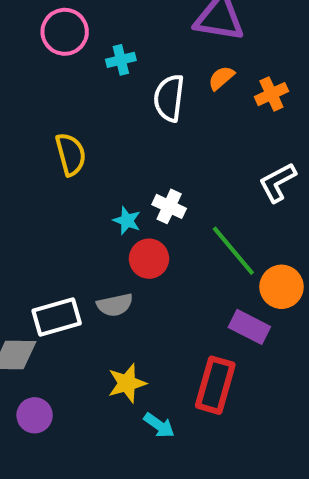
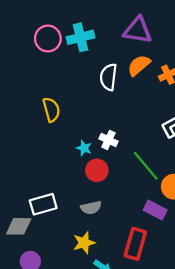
cyan cross: (121, 60) -> (81, 37), moved, size x1.6
orange semicircle: (221, 78) -> (139, 65), size x1.5
gray semicircle: (115, 305) -> (91, 208), moved

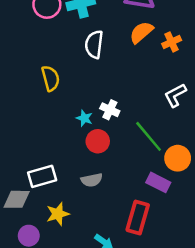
white semicircle: (108, 77) -> (94, 44), moved
yellow star: (84, 243) -> (58, 214), moved

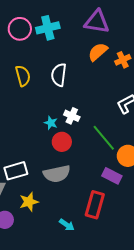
white semicircle: (94, 44) -> (59, 75), moved
yellow semicircle: (51, 78) -> (23, 76), moved
gray semicircle: (92, 180) -> (57, 174), size x1.5

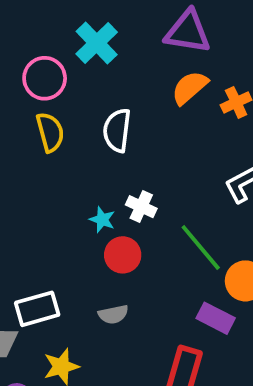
cyan cross: (48, 28) -> (97, 43), turned -30
pink circle: (20, 29) -> (45, 78), moved
gray semicircle: (57, 174) -> (113, 314), size x0.6

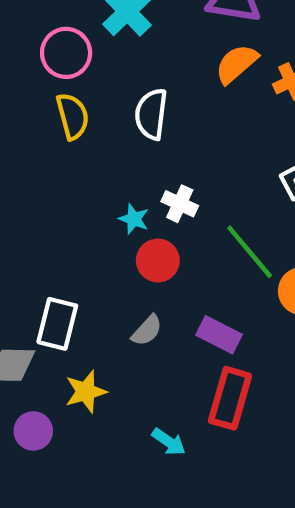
white rectangle: (37, 309) -> (57, 324), turned -60
gray semicircle: (113, 314) -> (147, 330), turned -36
purple rectangle: (216, 318) -> (219, 335), moved

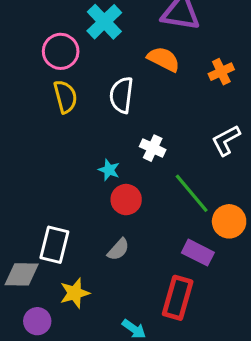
orange semicircle: (236, 64) -> (164, 59), moved, turned 68
white cross: (180, 204) -> (153, 148), moved
purple rectangle: (219, 335) -> (198, 253), moved

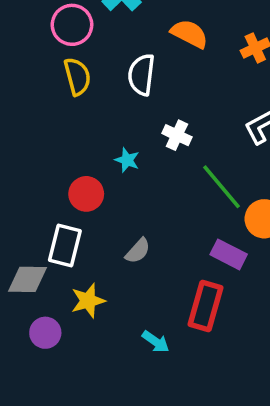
red circle: (126, 200) -> (86, 194), moved

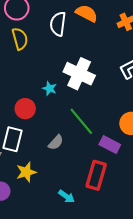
white semicircle: (141, 75) -> (58, 24), moved
white cross: (177, 135) -> (79, 74), size x1.8
green line: (221, 187) -> (81, 121), moved

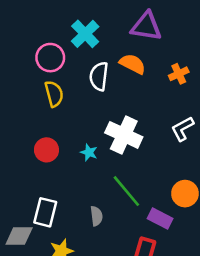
red circle: (25, 109) -> (46, 150), moved
gray semicircle: (56, 142) -> (96, 216), turned -49

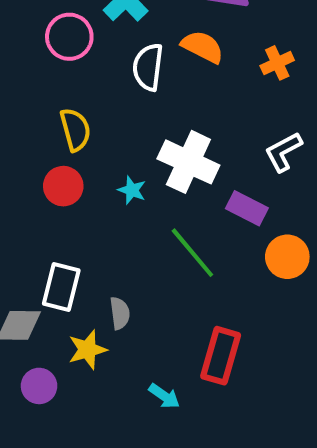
yellow semicircle: (54, 94) -> (75, 130), moved
gray semicircle: (96, 216) -> (120, 313), moved
purple rectangle: (160, 219) -> (247, 208), moved

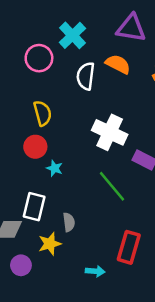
cyan star: (132, 190) -> (55, 168), moved
cyan arrow: (164, 396) -> (95, 271), turned -30

